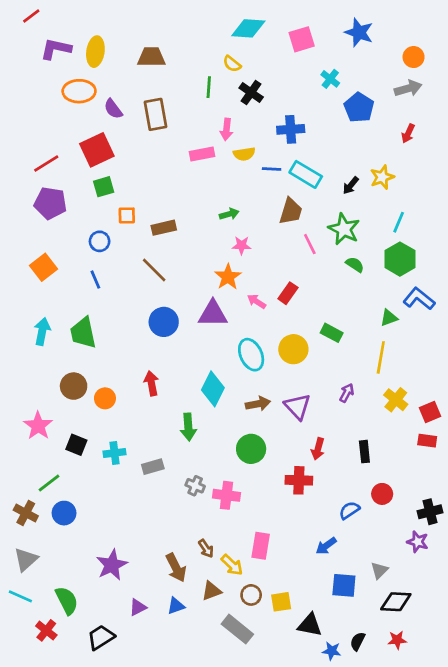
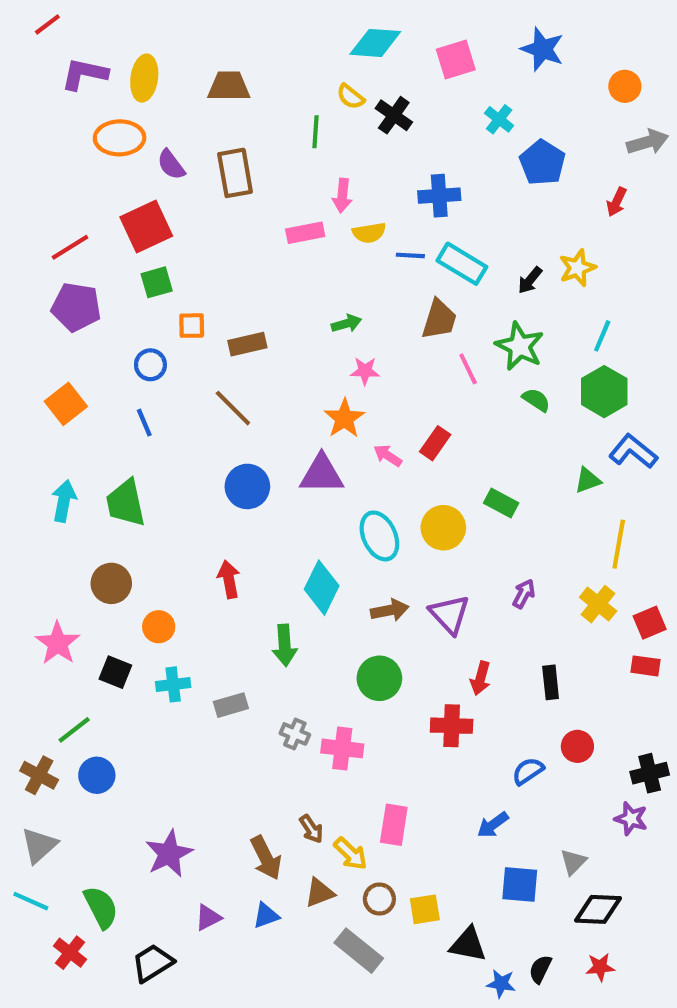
gray arrow: (408, 88) -> (648, 142), moved
black cross: (251, 93) -> (394, 115), moved
yellow line: (381, 357) -> (619, 544), moved
orange circle: (105, 398) -> (159, 627), moved

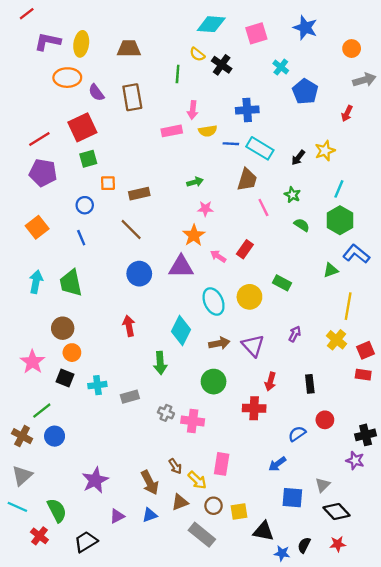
green star: (520, 346) -> (292, 195), size x0.6
orange circle: (159, 627) -> (72, 353), moved
black diamond: (598, 909) -> (337, 512), turned 44

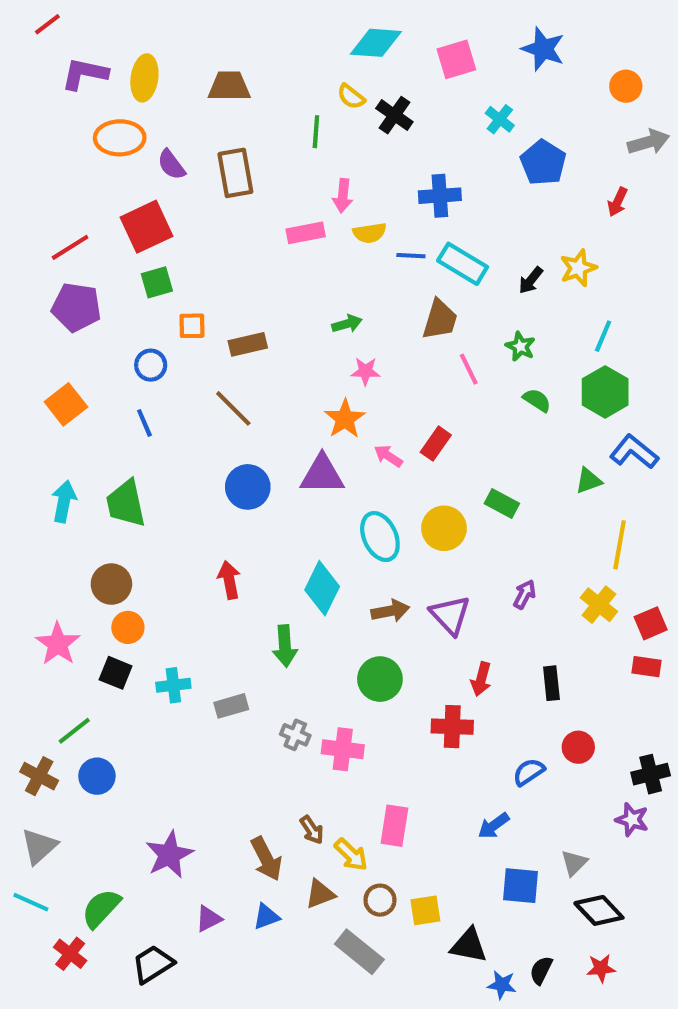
green semicircle: (57, 510) -> (101, 908), turned -110

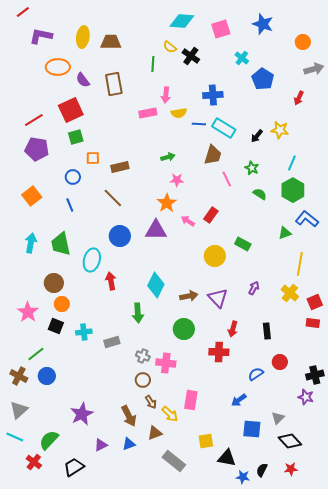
yellow ellipse: (144, 78) -> (83, 37), moved
yellow star: (578, 268) -> (280, 130), turned 30
cyan ellipse: (380, 537) -> (92, 260), moved, turned 40
brown circle: (380, 900) -> (143, 380), moved

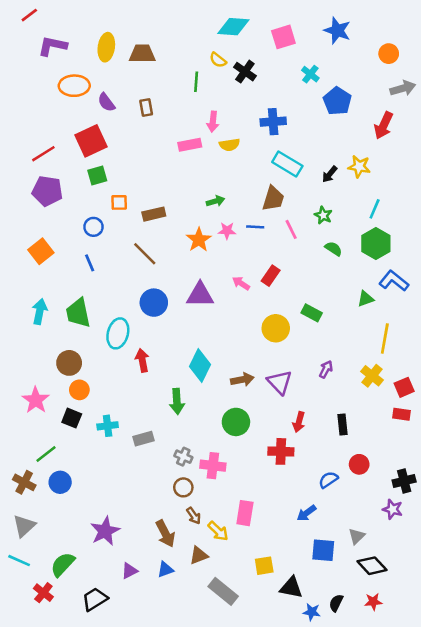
brown rectangle: (114, 84) -> (146, 107), size x0.6
red arrow: (299, 98) -> (384, 125), size x1.5
blue line: (199, 124) -> (255, 227), moved
orange star: (167, 203) -> (199, 240), moved

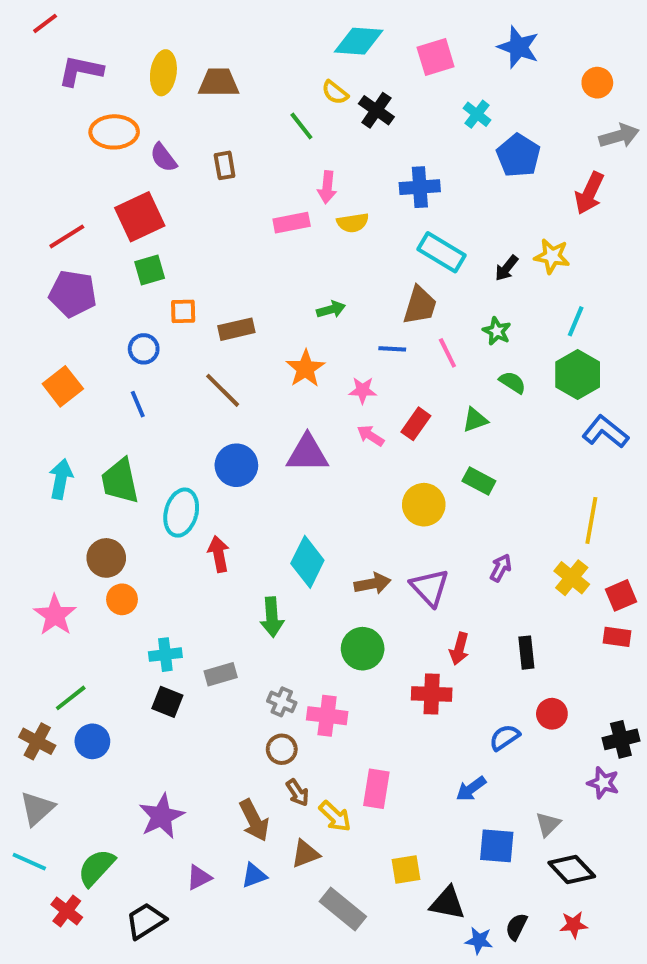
green line: (196, 82) -> (301, 126), turned -42
pink star: (227, 231) -> (363, 390), moved
green triangle: (366, 299) -> (475, 420), moved
black square: (72, 418) -> (167, 702), moved

